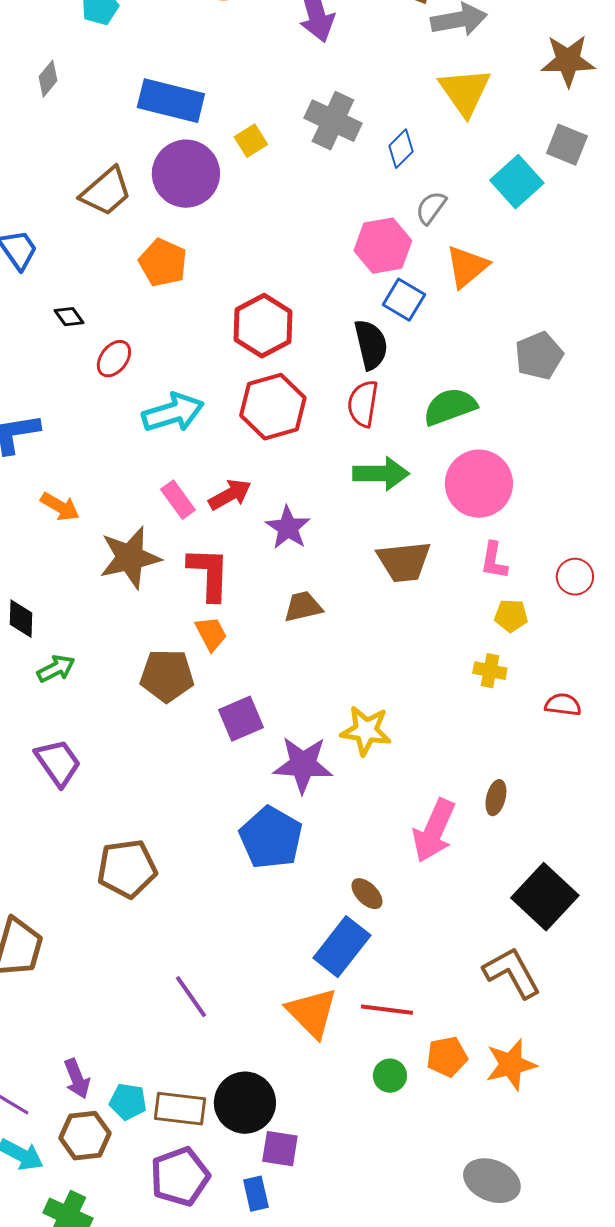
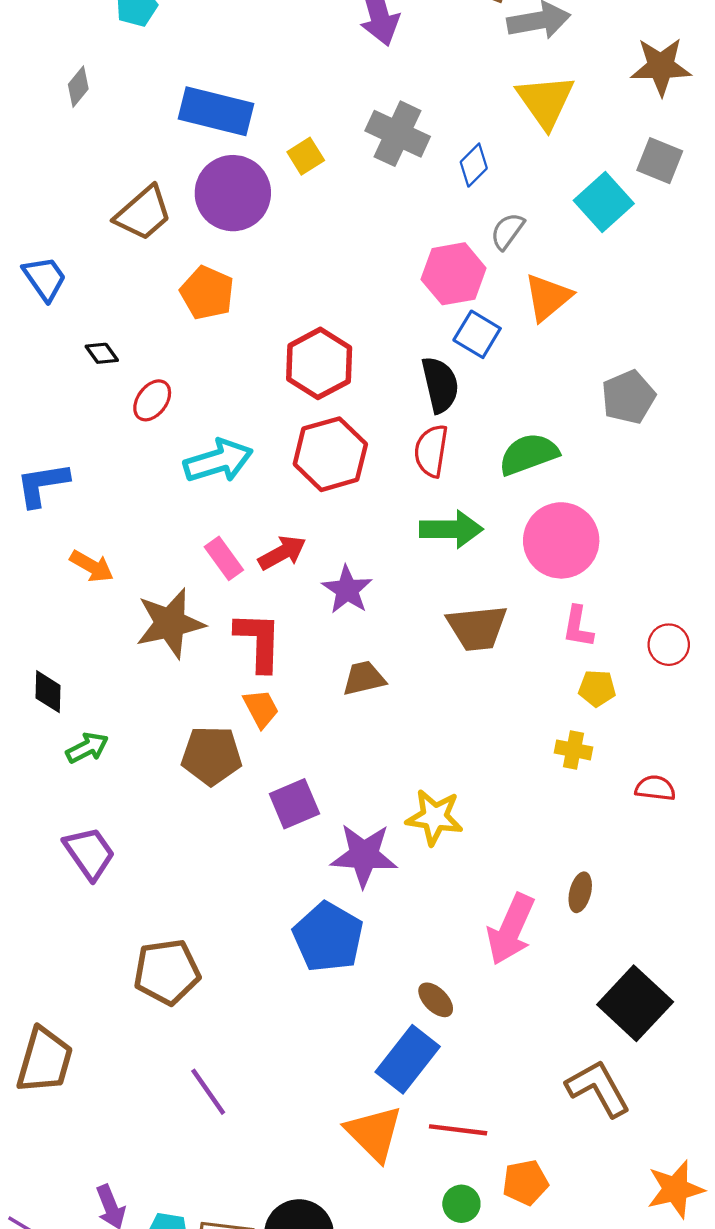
purple line: (191, 997) -> (208, 1092), moved
orange star: (511, 1065) -> (675, 1189), moved

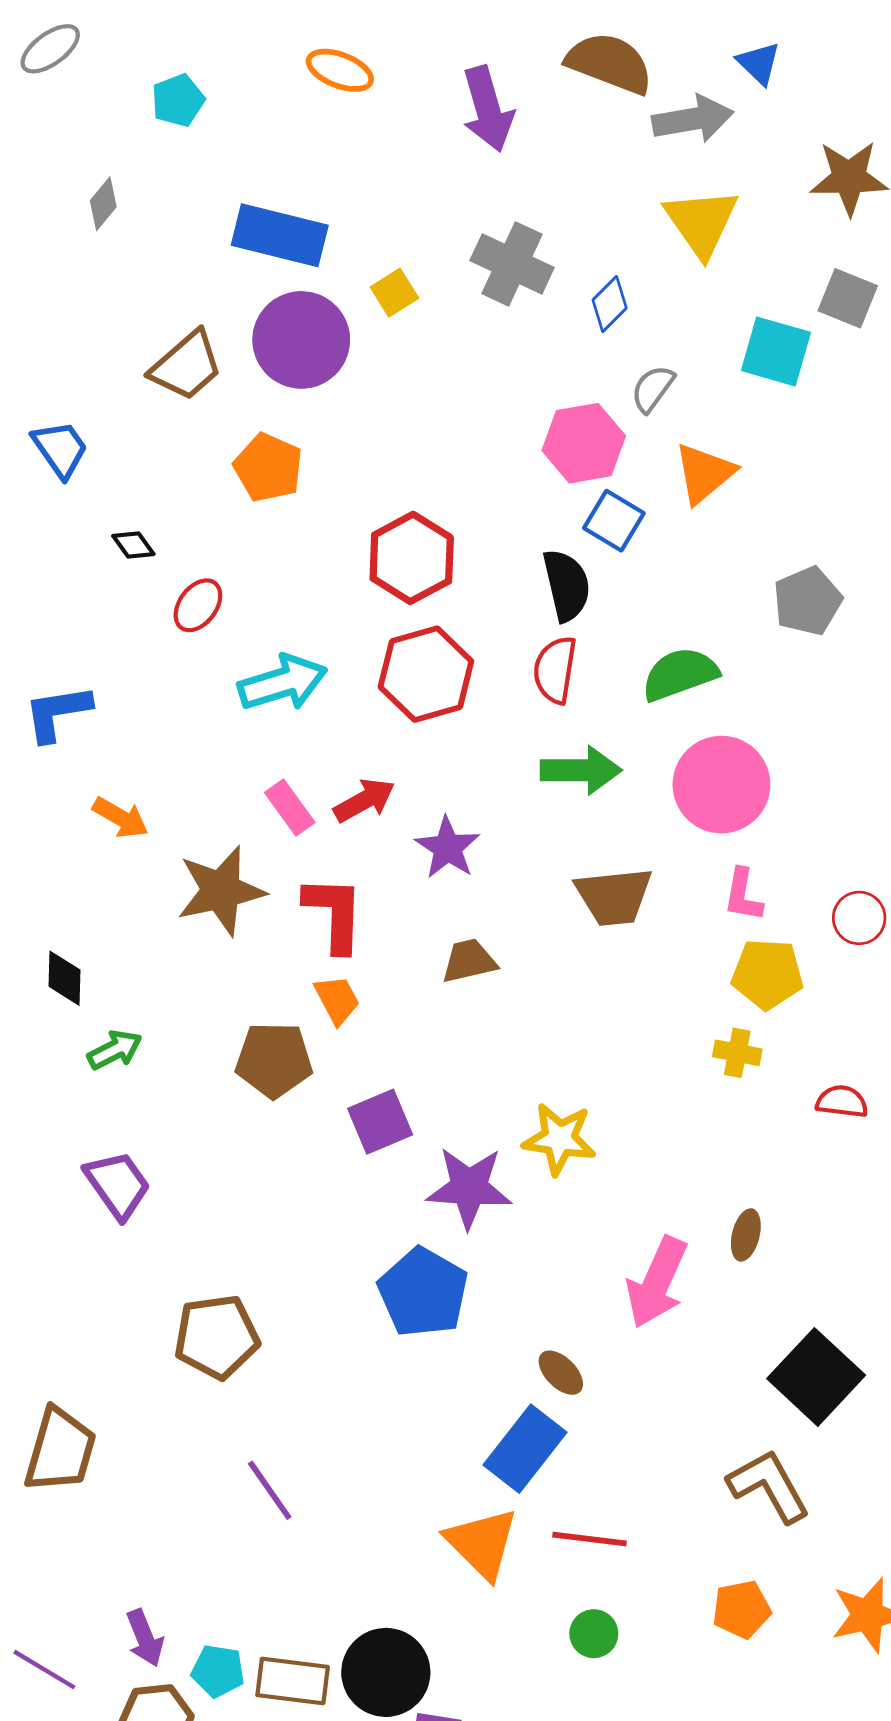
cyan square: (604, 202) -> (776, 351), turned -32
yellow pentagon: (597, 688) -> (767, 974), size x1.5
orange pentagon: (525, 1182) -> (742, 1609), moved

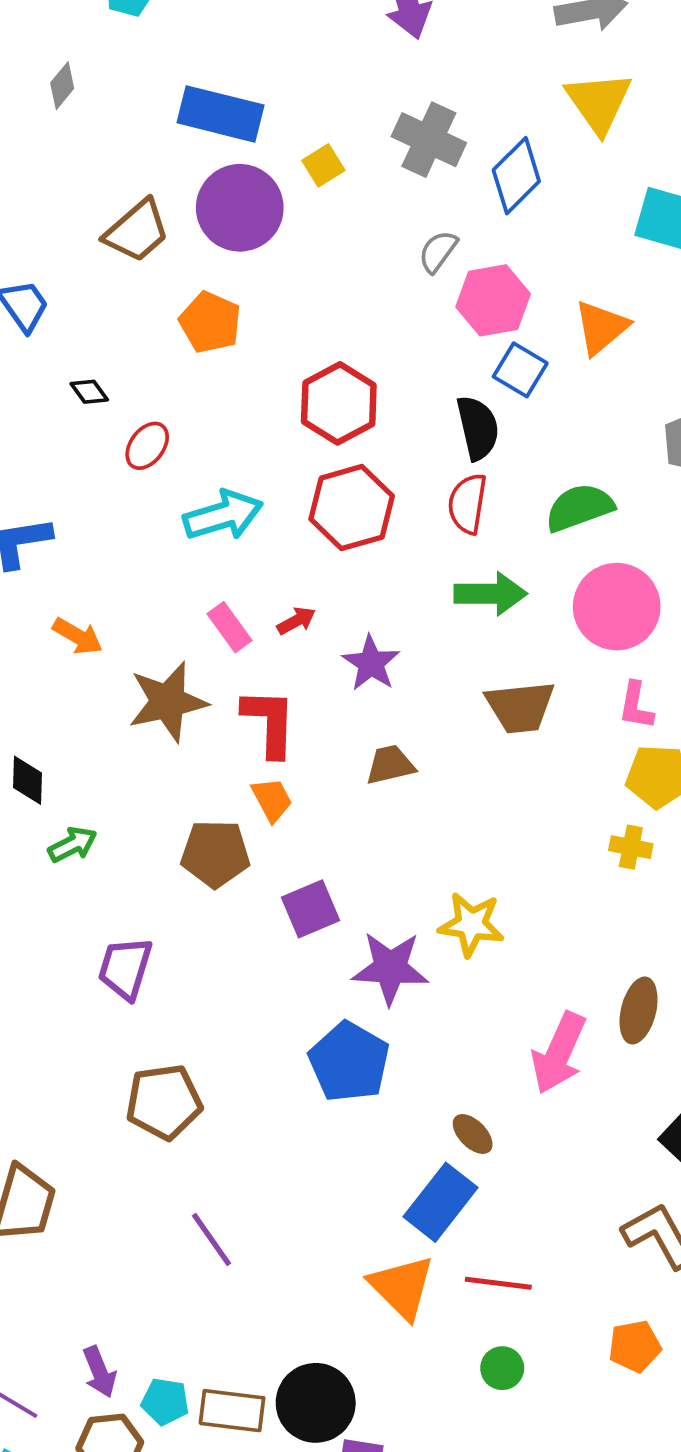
blue diamond: (610, 304) -> (516, 176), size x1.5
gray semicircle: (653, 389) -> (438, 252), moved
red arrow: (364, 800) -> (296, 621), size x0.7
purple trapezoid: (118, 1185) -> (125, 968), moved, turned -128
brown ellipse: (746, 1235) -> (639, 1011), size x1.4

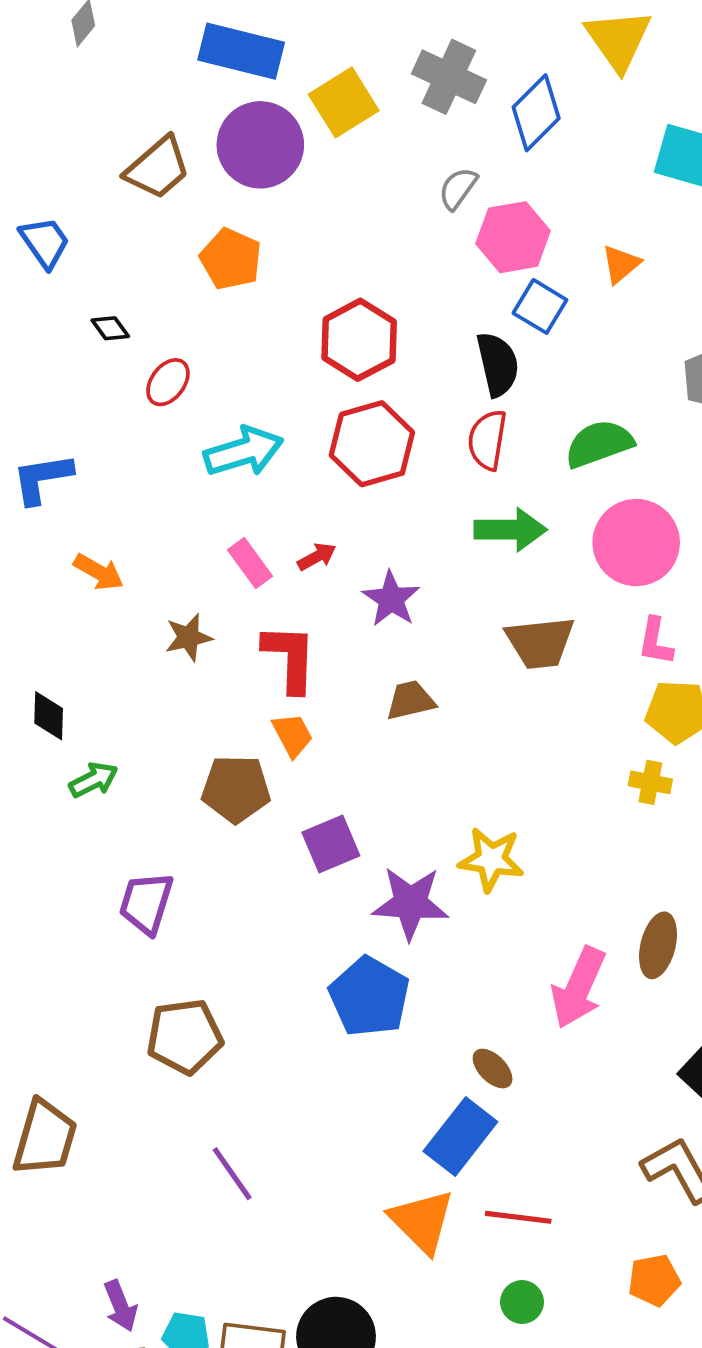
yellow square: (323, 165) -> (344, 102), size x1.6
orange triangle: (601, 327) -> (621, 264), size x0.7
brown star: (168, 702) -> (188, 637), size x0.6

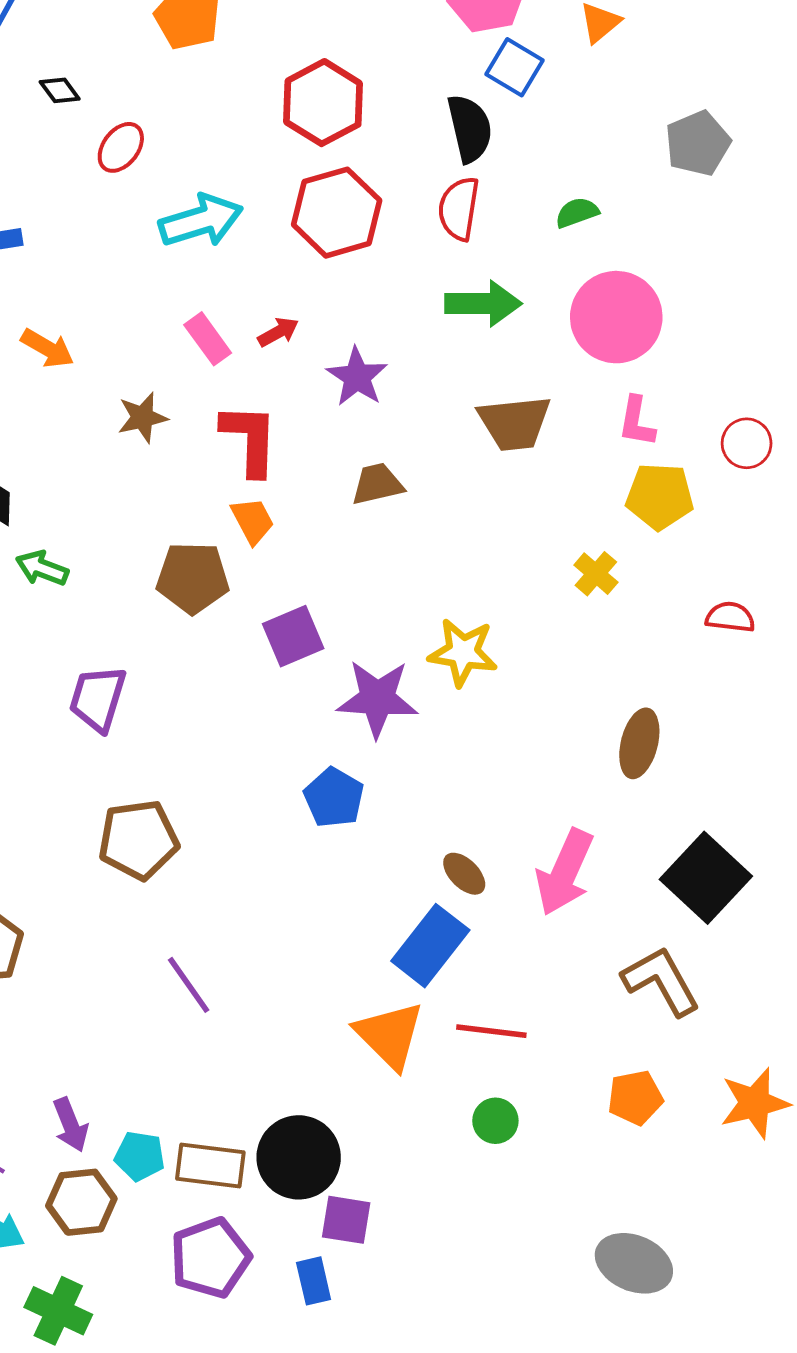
green semicircle: (599, 444) -> (577, 213), size x0.6
green arrow: (94, 780) -> (42, 568), turned -132
yellow cross: (650, 782) -> (596, 574), moved, turned 30
pink arrow: (578, 988) -> (565, 872), moved
blue pentagon: (369, 997) -> (334, 798), size x0.7

